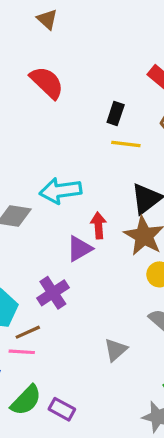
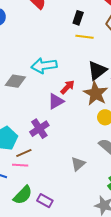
red arrow: (98, 226) -> (68, 87), turned 49

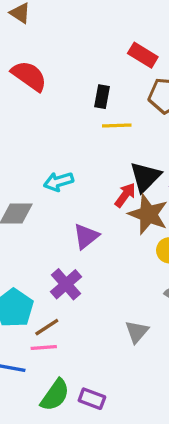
cyan arrow: (44, 66) -> (59, 182), size x0.7
red arrow: (68, 87) -> (125, 195), moved

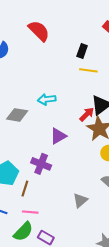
purple cross: (66, 284) -> (41, 164), turned -36
brown line: (47, 327) -> (25, 189), turned -49
pink line: (44, 347) -> (30, 212), moved

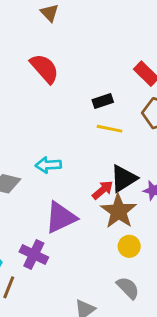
black rectangle: (82, 51) -> (103, 101), turned 48
purple triangle: (58, 136) -> (61, 217), size x1.4

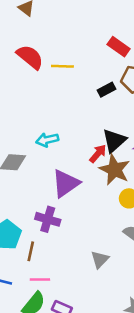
black rectangle: (103, 101) -> (107, 90), moved
yellow line: (109, 129) -> (62, 66), moved

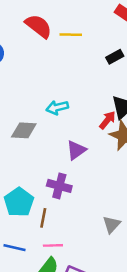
purple triangle: (66, 183) -> (76, 150), size x0.7

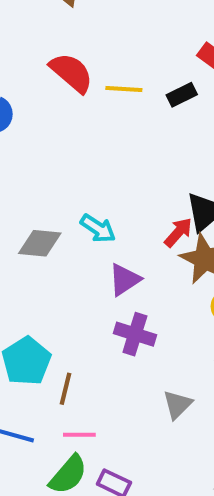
black rectangle: (115, 57) -> (182, 95), moved
cyan arrow: (57, 108) -> (98, 228), moved, turned -135
purple cross: (59, 186) -> (135, 334), moved

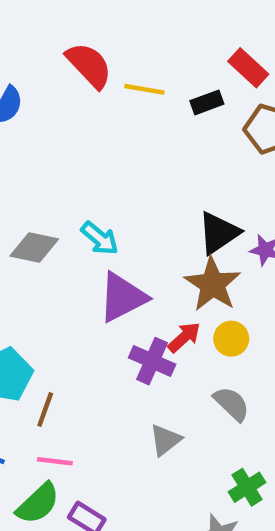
red arrow: (178, 232) -> (184, 337), moved
purple triangle: (125, 280) -> (123, 297), size x1.4
purple cross: (135, 334) -> (152, 361), moved

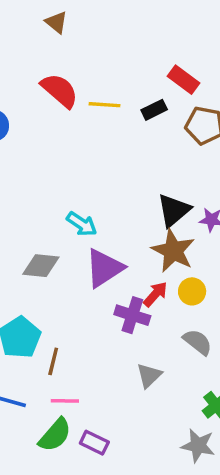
gray diamond: (34, 248) -> (41, 266), moved

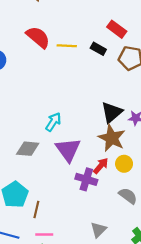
black rectangle: (154, 110) -> (98, 49), turned 56
cyan arrow: (82, 224) -> (53, 122), turned -90
purple triangle: (104, 268) -> (68, 150), turned -32
gray triangle: (149, 375) -> (99, 230), moved

